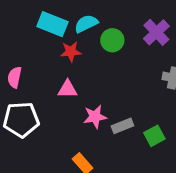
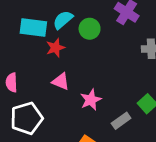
pink triangle: (68, 89) -> (61, 82), turned 36
gray rectangle: (122, 126) -> (121, 121), moved

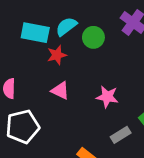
pink star: (91, 100) -> (107, 97), moved, turned 30

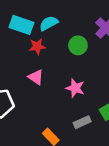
green circle: (93, 37) -> (78, 45), moved

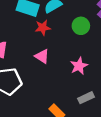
pink star: (75, 88) -> (79, 66), turned 30

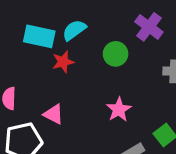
pink triangle: (42, 56) -> (54, 114), moved

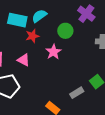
pink star: (119, 110) -> (53, 52), moved
pink triangle: (54, 114) -> (24, 60), moved

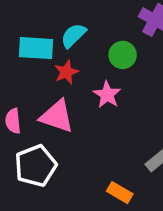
pink triangle: (24, 60) -> (57, 116), size x1.5

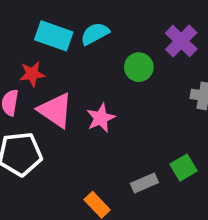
red star: (66, 72) -> (32, 74), moved
pink star: (107, 95) -> (101, 118), moved

